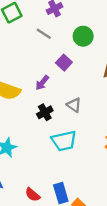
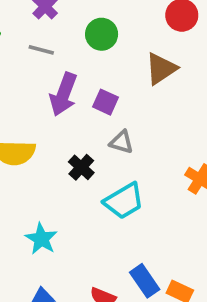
purple square: (64, 63) -> (106, 102), moved
purple arrow: (42, 83) -> (63, 94), moved, size x1.6

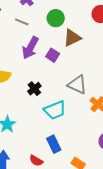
brown triangle: (161, 69) -> (72, 38), moved
gray triangle: (121, 142) -> (77, 85), moved, size x1.5
blue rectangle: (145, 281) -> (54, 144), moved

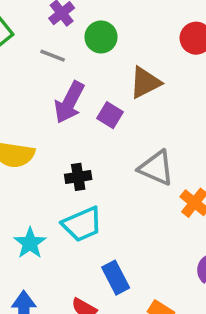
green circle: (56, 18) -> (101, 37), moved
black cross: (34, 89) -> (78, 177), turned 32
cyan trapezoid: (55, 110) -> (82, 224), moved

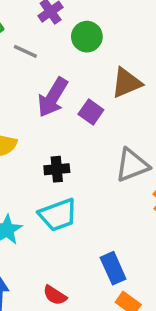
gray line: (53, 56) -> (25, 51), moved
gray triangle: (156, 168) -> (132, 165), turned -48
blue rectangle: (116, 278) -> (113, 268), moved

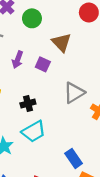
brown triangle: (126, 83) -> (61, 42), turned -40
purple arrow: (53, 97) -> (18, 60), size x0.7

